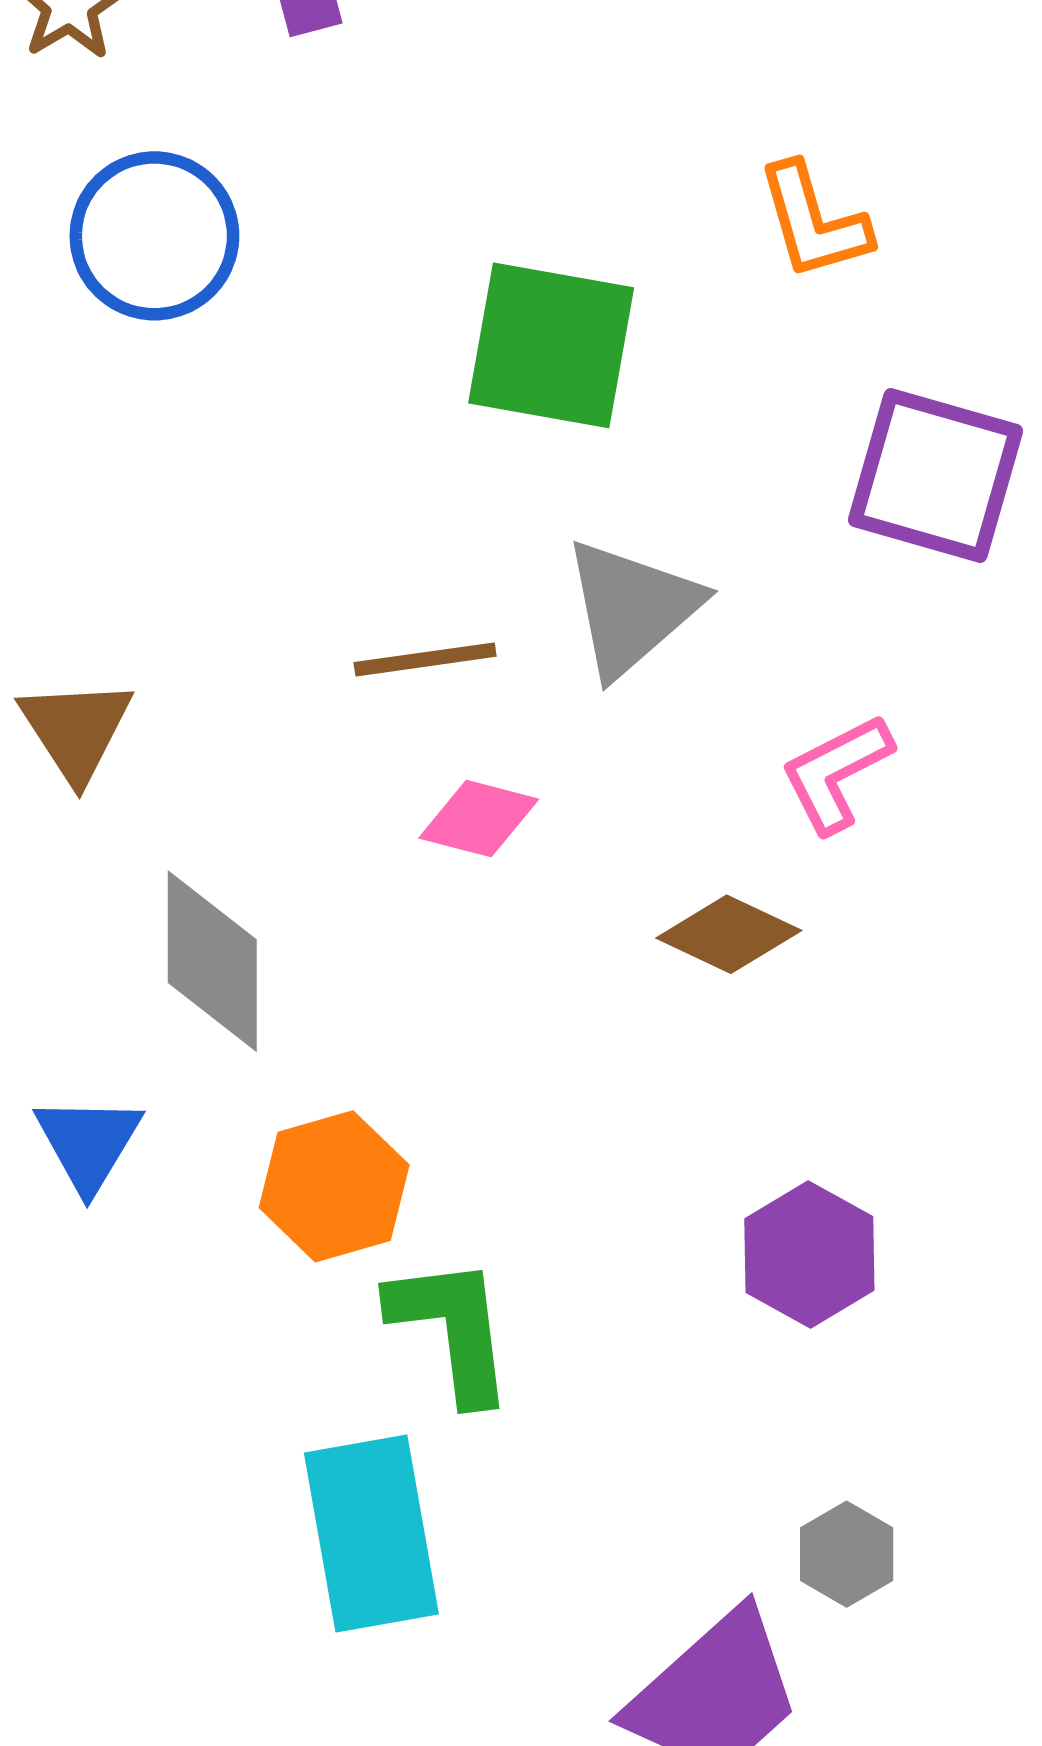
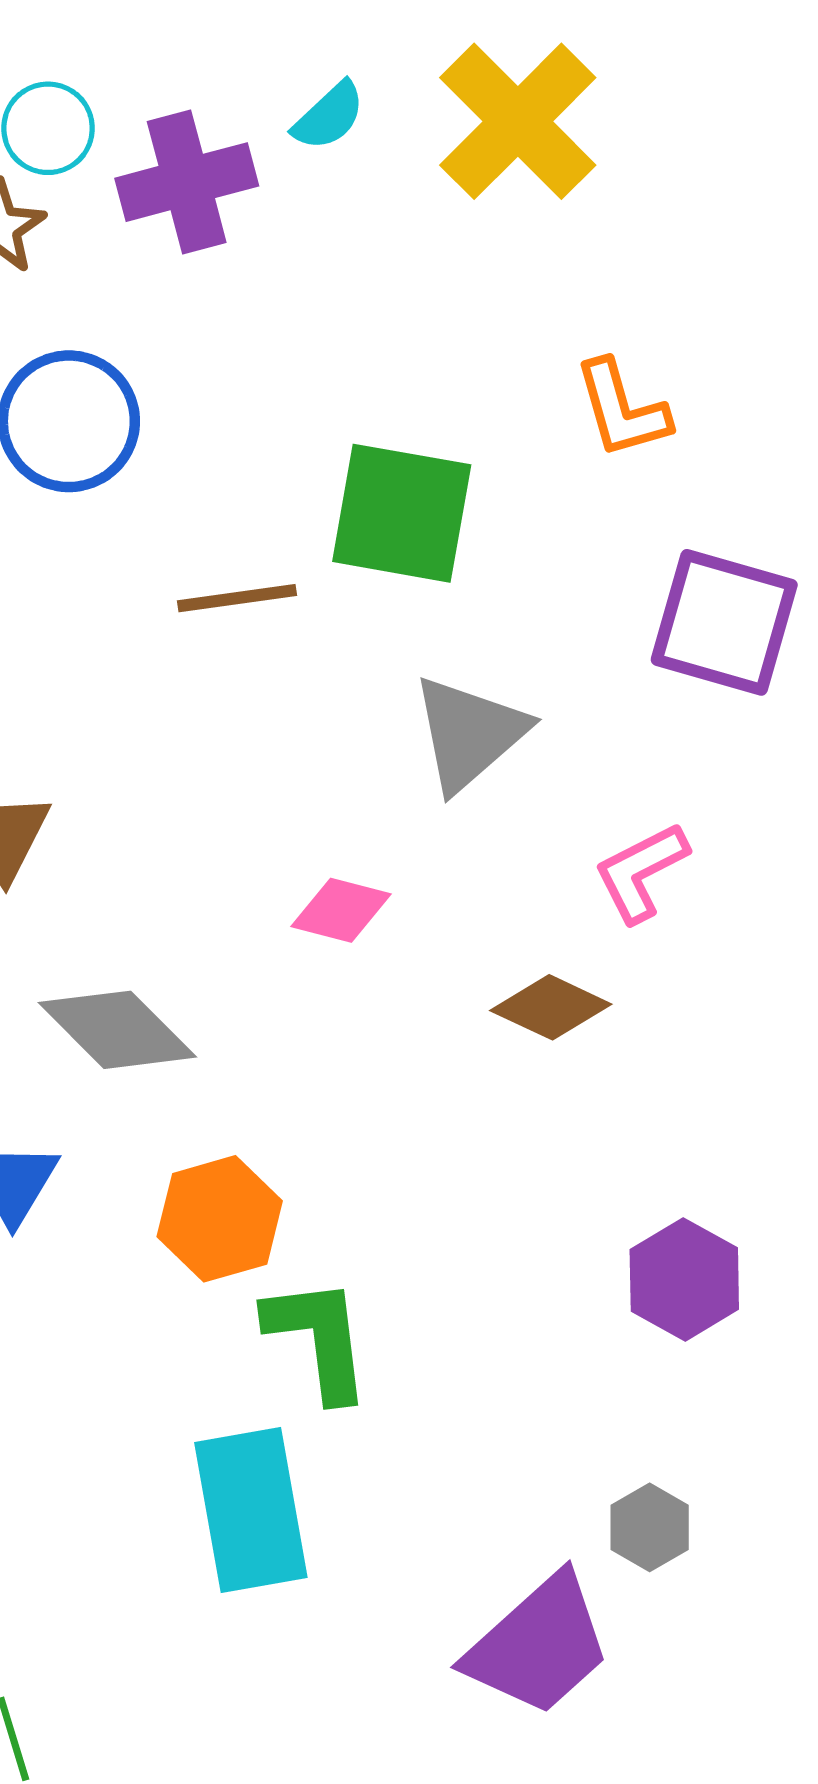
brown line: (425, 659) -> (237, 598), moved
gray diamond: (212, 961) -> (117, 1030), turned -45
purple hexagon: (809, 1255) -> (684, 1279), moved

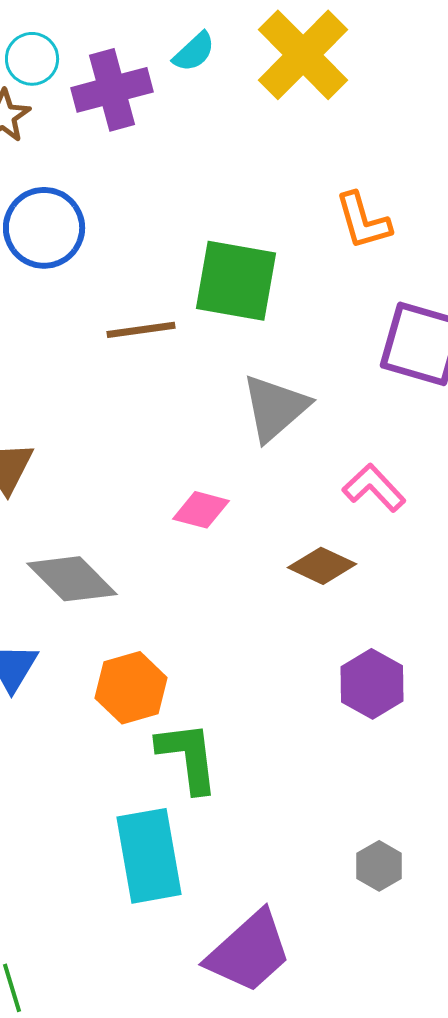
pink L-shape: (641, 872) -> (374, 488), turned 74
purple hexagon: (684, 1279) -> (372, 684), moved
purple trapezoid: (539, 1645) -> (249, 952), moved

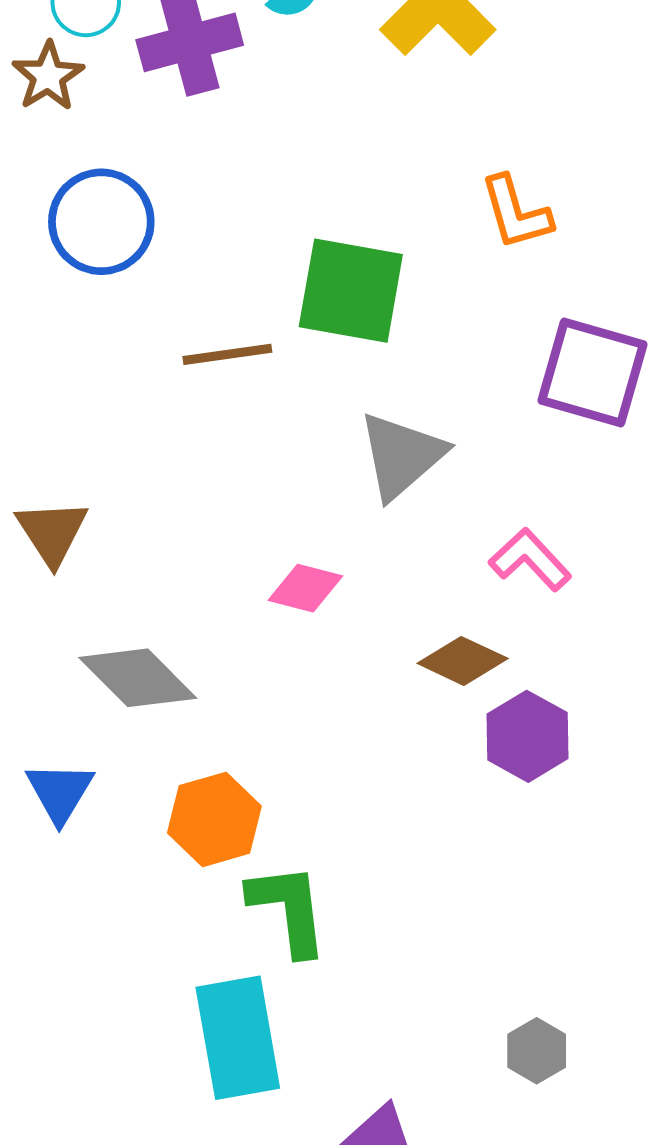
purple hexagon: (372, 684) -> (528, 736), moved

